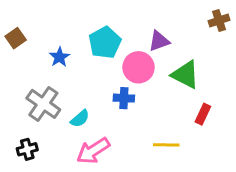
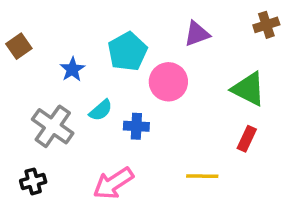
purple triangle: (159, 41) -> (197, 34), moved
green triangle: (185, 75) -> (249, 89), moved
blue cross: (124, 98) -> (136, 126), moved
cyan semicircle: (80, 119) -> (101, 110), moved

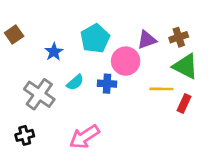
brown cross: (266, 25) -> (179, 37), moved
purple triangle: (197, 34) -> (147, 40), moved
blue cross: (136, 126) -> (107, 84), moved
yellow line: (202, 176) -> (161, 89), moved

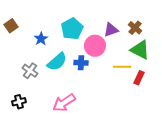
brown cross: (179, 37) -> (135, 28), turned -32
cyan semicircle: (75, 82) -> (57, 62), size x1.5
gray cross: (39, 94) -> (30, 71), size x0.7

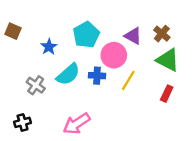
brown square: (11, 26) -> (13, 31), turned -32
purple triangle: (111, 30) -> (133, 36), turned 49
yellow line: (122, 67) -> (128, 80), moved, turned -60

